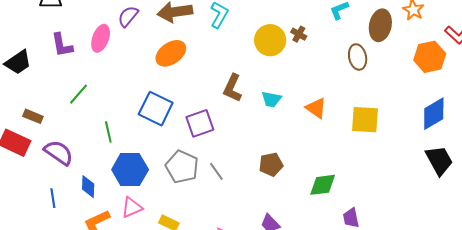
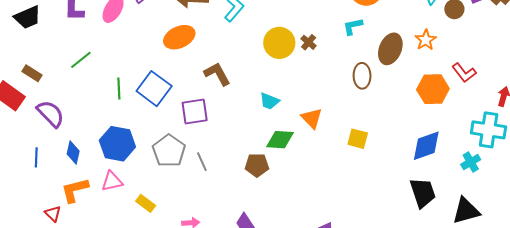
brown L-shape: (232, 88) -> (217, 74), moved, turned 116
yellow square: (365, 120) -> (358, 139), size x0.7
green line: (108, 132) -> (119, 88), moved
green diamond: (323, 185) -> (280, 140), moved

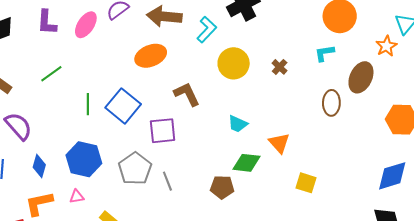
orange star: (426, 40) -> (386, 46), moved
yellow circle: (279, 43) -> (234, 63), moved
yellow square: (358, 139) -> (306, 183), moved
pink triangle: (112, 181) -> (77, 197), size x0.7

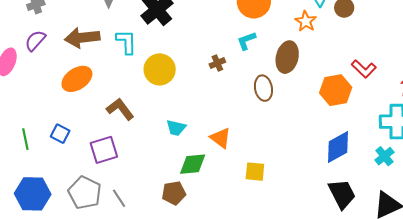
cyan L-shape: (207, 30) -> (126, 42), turned -32
brown cross: (280, 67) -> (217, 63), moved, turned 35
blue square: (123, 106) -> (60, 134), size x0.6

